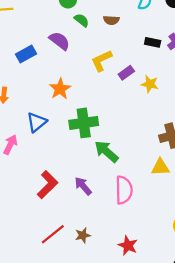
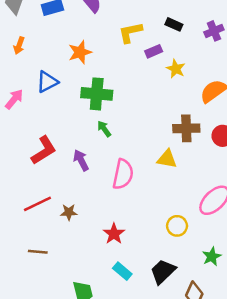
black rectangle: (153, 42) -> (174, 24), moved
green arrow: (106, 151) -> (104, 129), moved, size x0.6

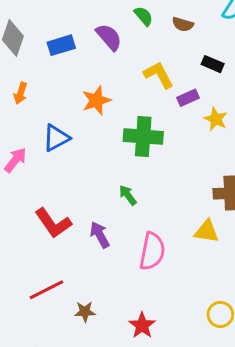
yellow L-shape: (130, 32) -> (159, 75), turned 75
green cross: (97, 94) -> (143, 136), moved
red L-shape: (44, 150) -> (53, 223), turned 88
brown star: (69, 212) -> (85, 312), moved

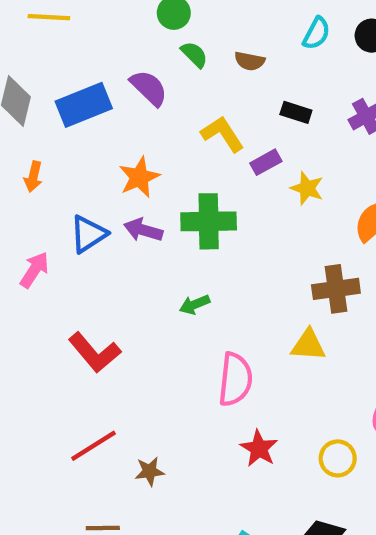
blue rectangle: (61, 45) -> (84, 105), size x1.4
green arrow: (128, 195) -> (195, 304), turned -70
purple arrow: (100, 235) -> (143, 230), moved, turned -40
red star: (142, 325) -> (259, 448), moved

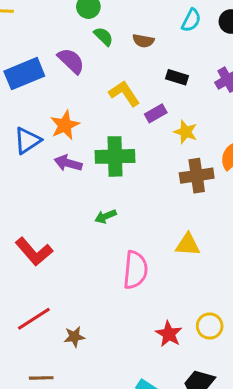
blue triangle: (88, 234) -> (27, 141), moved
brown cross: (336, 289) -> (197, 176), moved
red star: (259, 448) -> (169, 334), moved

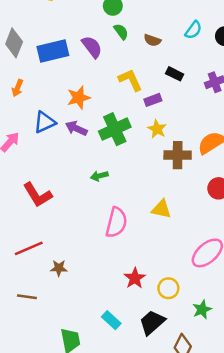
yellow star: (186, 132) -> (157, 129), moved
blue triangle: (27, 141) -> (45, 122), moved
green cross: (115, 156) -> (115, 129), turned -32
yellow circle: (210, 326) -> (168, 288), moved

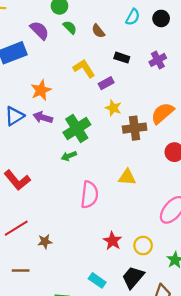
brown semicircle: (152, 40) -> (98, 31), turned 40
purple semicircle: (92, 47) -> (39, 30), moved
green cross: (115, 129) -> (77, 129), moved

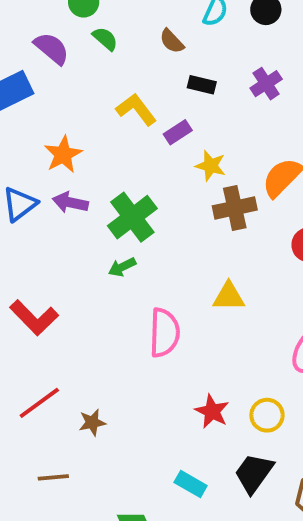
brown semicircle: (98, 31) -> (172, 41), moved
yellow star: (113, 108) -> (211, 166), moved

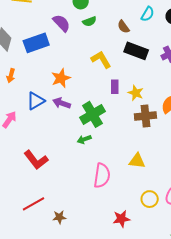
green semicircle: (105, 39) -> (89, 21), turned 112
black rectangle: (202, 85) -> (136, 51), size x1.6
purple rectangle: (178, 132) -> (115, 87), moved, turned -64
red star: (212, 411) -> (121, 219), turned 30
yellow circle: (267, 415) -> (150, 199), moved

